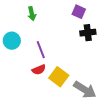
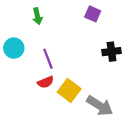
black cross: (88, 33) -> (112, 52), moved

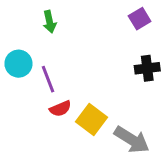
purple square: (93, 14) -> (140, 19), moved, turned 35
purple line: (48, 59) -> (48, 79), moved

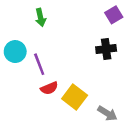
black cross: (147, 68) -> (106, 49), moved
gray arrow: (132, 140) -> (107, 113), size x0.7

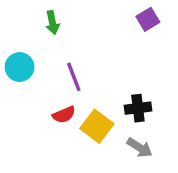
black cross: (106, 49) -> (138, 108), moved
purple line: (39, 64) -> (74, 77), moved

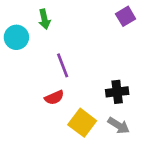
cyan circle: (20, 67) -> (16, 37), moved
yellow square: (97, 126) -> (82, 123), moved

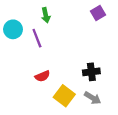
green arrow: (44, 19) -> (46, 15), moved
purple line: (63, 65) -> (37, 38), moved

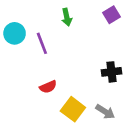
green arrow: (46, 15) -> (67, 17), moved
black cross: (91, 72) -> (111, 72), moved

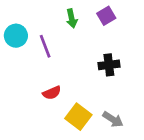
purple square: (111, 15) -> (106, 16), moved
black cross: (111, 72) -> (109, 65), moved

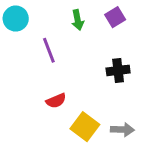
cyan circle: (16, 36) -> (16, 19), moved
gray arrow: (113, 119) -> (122, 130), turned -30

